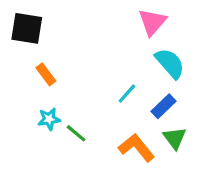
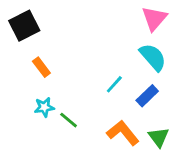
pink triangle: (152, 22) -> (154, 19), moved
black square: (27, 28) -> (24, 26), turned -36
green triangle: (175, 138) -> (159, 137), moved

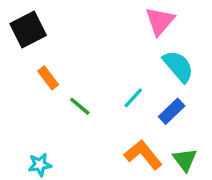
pink triangle: (154, 19) -> (160, 21), moved
cyan star: (44, 107) -> (40, 165), moved
green line: (69, 120) -> (80, 106), moved

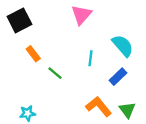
pink triangle: (160, 21) -> (81, 15), moved
cyan line: (133, 98) -> (91, 58), moved, turned -35

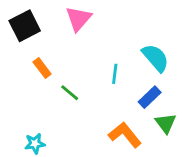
pink triangle: (81, 15) -> (78, 19), moved
green triangle: (127, 110) -> (166, 123), moved

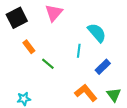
cyan semicircle: (155, 58) -> (97, 33), moved
green triangle: (166, 123) -> (114, 95), moved

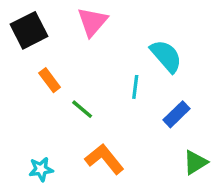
orange L-shape: (86, 93) -> (104, 159), moved
green triangle: (114, 95) -> (195, 162), turned 35

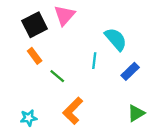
black square: (29, 30) -> (35, 25), moved
blue rectangle: (176, 114) -> (130, 71), moved
orange L-shape: (104, 159) -> (73, 111), turned -96

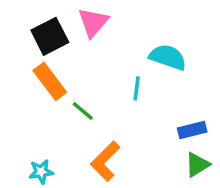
cyan semicircle: (116, 39) -> (168, 57), turned -30
orange rectangle: (35, 56) -> (50, 81), size x1.5
blue rectangle: (130, 71) -> (192, 130), moved, turned 30

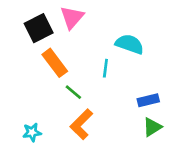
orange rectangle: (50, 81) -> (55, 63), moved
green line: (83, 111) -> (73, 92), moved

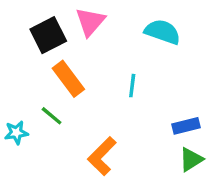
cyan semicircle: (130, 44) -> (162, 32), moved
green line: (73, 92) -> (52, 116), moved
cyan star: (32, 132) -> (16, 133), moved

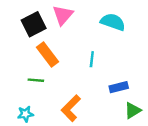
green line: (52, 116) -> (36, 80), turned -35
blue rectangle: (186, 126) -> (119, 87), moved
cyan star: (16, 133) -> (25, 114), moved

